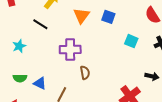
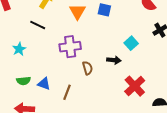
cyan square: (131, 41) -> (131, 43), moved, turned 32
black arrow: (152, 76) -> (114, 60), moved

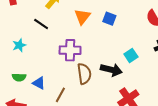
black arrow: (114, 60) -> (111, 70), size x1.5
brown semicircle: (88, 68) -> (84, 74), size x1.5

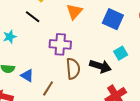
blue square: (109, 19) -> (113, 19), moved, size x1.5

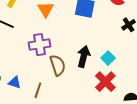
cyan square: (121, 53) -> (108, 58), moved
black arrow: (100, 66) -> (84, 56), turned -80

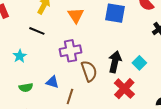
blue triangle: (15, 82) -> (52, 82), moved
red cross: (105, 82) -> (124, 89), moved

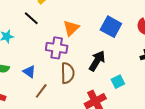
orange triangle: (76, 15) -> (71, 28), moved
black arrow: (115, 62) -> (97, 61), moved

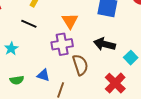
black arrow: (97, 61) -> (105, 44), turned -90

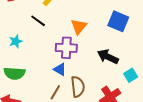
brown semicircle: (80, 65) -> (78, 87), moved
blue triangle: (43, 75) -> (60, 69), moved
green semicircle: (17, 80) -> (14, 73), size x1.5

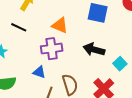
orange triangle: (79, 27) -> (60, 25), turned -36
blue triangle: (60, 69) -> (39, 72), moved

